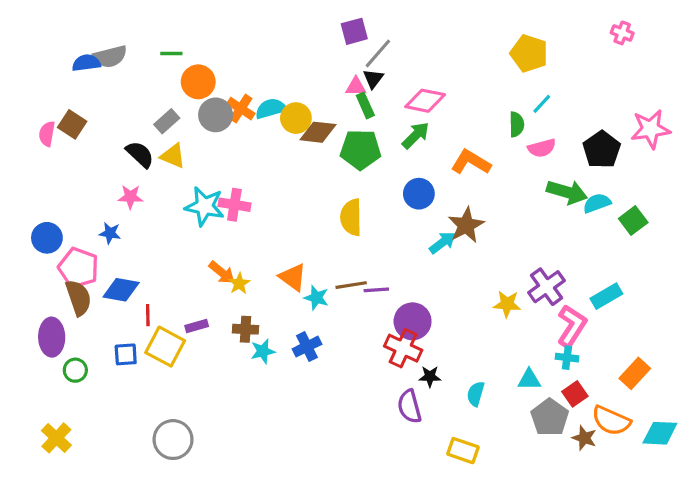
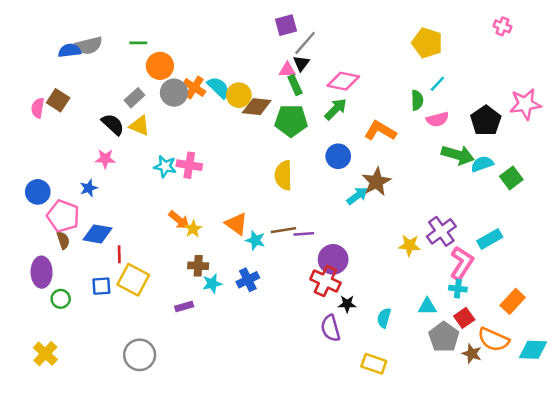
cyan semicircle: (271, 109) -> (219, 88), turned 60
cyan star: (205, 206) -> (165, 166), size x0.7
blue star: (110, 233) -> (89, 188), turned -30
brown semicircle: (78, 298) -> (63, 240), size x0.6
purple rectangle: (197, 326) -> (184, 306), moved

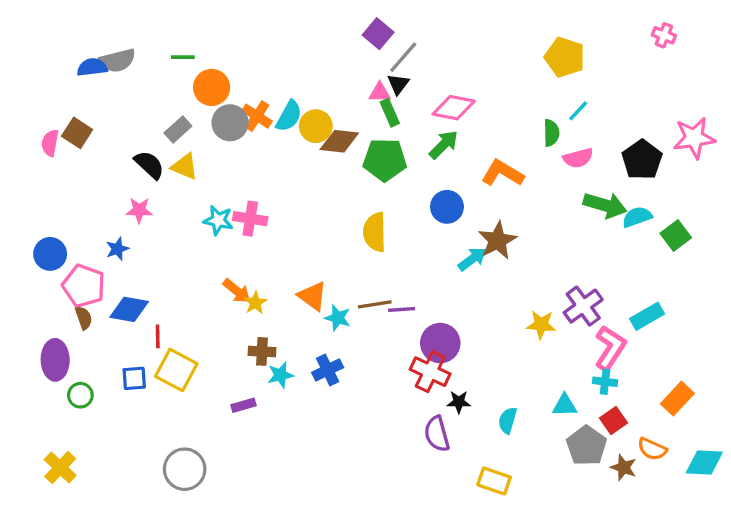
purple square: (286, 25) -> (378, 34), turned -35
cyan semicircle: (219, 88) -> (289, 116), turned 75
orange semicircle: (493, 340) -> (652, 449), size x0.7

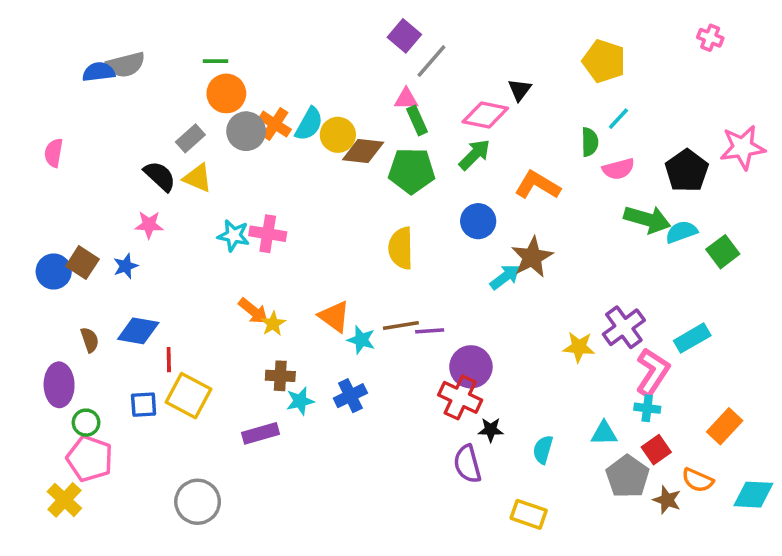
green line: (183, 57) -> (216, 61), moved
black triangle: (398, 84) -> (520, 90), moved
brown square: (77, 133) -> (82, 263), moved
pink pentagon: (84, 286) -> (90, 459), moved
purple rectangle: (243, 405) -> (261, 433), size x1.4

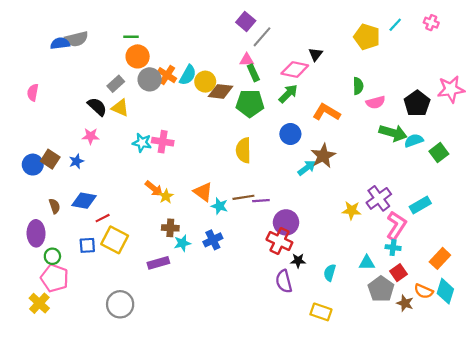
cyan line: (618, 119) -> (395, 25), moved
red line: (169, 360) -> (103, 218), turned 64
cyan diamond: (753, 495) -> (445, 291), moved, turned -75

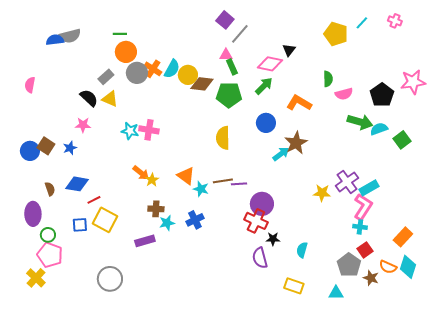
cyan rectangle: (420, 205) -> (369, 188), moved
cyan triangle: (367, 263) -> (336, 293), moved

